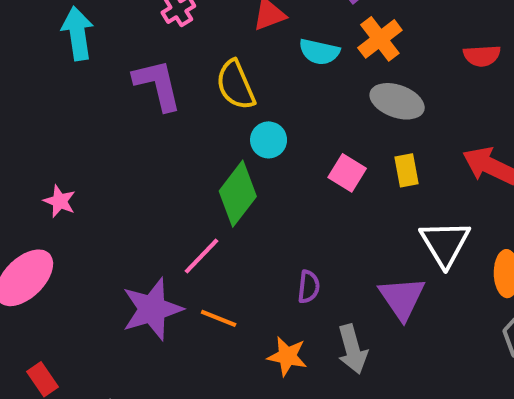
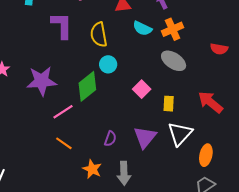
yellow rectangle: (406, 170) -> (169, 104), moved
purple triangle: (402, 298) -> (145, 137), moved
purple star: (152, 309) -> (42, 81), moved

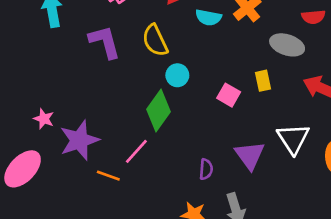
gray ellipse: (174, 61) -> (287, 45), moved
purple star: (42, 81) -> (79, 140), moved
yellow rectangle: (169, 104) -> (263, 81), moved
orange line: (64, 143) -> (108, 176), moved

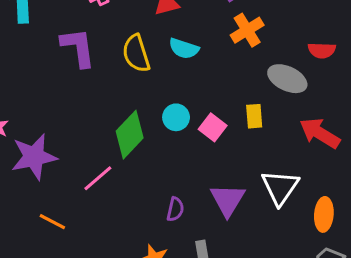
cyan semicircle: (208, 17) -> (184, 49), moved
cyan circle: (177, 75) -> (176, 117), moved
orange line: (108, 176) -> (52, 222), moved

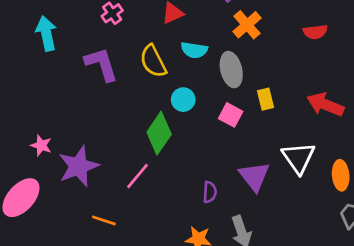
gray ellipse: (287, 79) -> (231, 70), moved, turned 60
cyan circle: (176, 117) -> (183, 100), moved

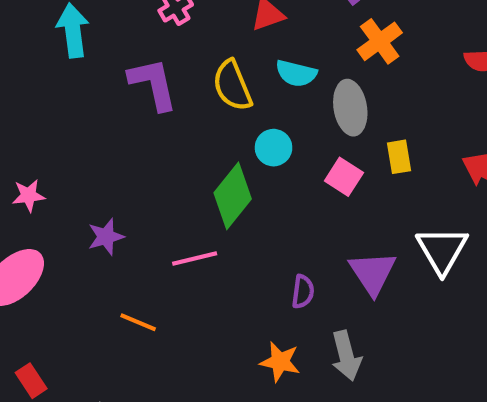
pink star: (41, 145) -> (29, 195), moved, turned -30
purple star: (78, 166) -> (106, 237), size x0.6
pink line: (137, 176) -> (195, 259), turned 32

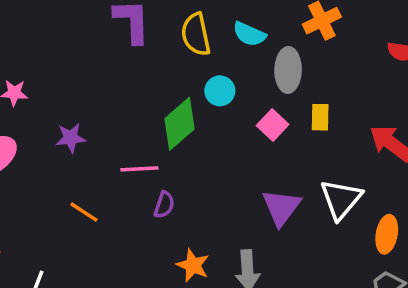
purple semicircle: (303, 292) -> (164, 205), moved

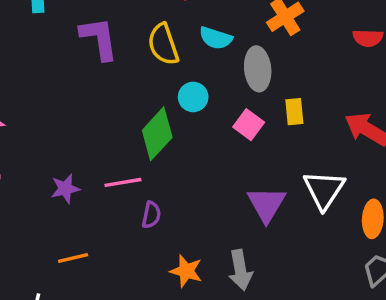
purple star: (71, 138) -> (65, 189), moved
orange line: (84, 212) -> (73, 258), moved, turned -40

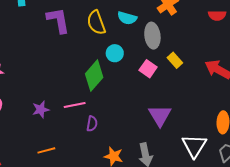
yellow rectangle: (294, 112) -> (175, 60), turned -35
white triangle: (324, 190) -> (194, 146), moved

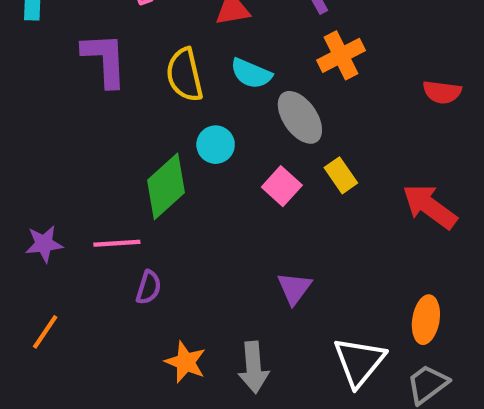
gray ellipse: (152, 36) -> (300, 117), turned -35
purple triangle: (160, 115) -> (294, 288), size x0.7
orange line: (46, 150) -> (45, 332), turned -48

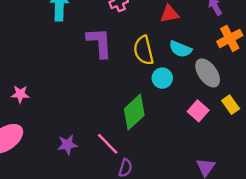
cyan circle: (216, 145) -> (162, 78), moved
pink line: (117, 243) -> (108, 144), turned 50

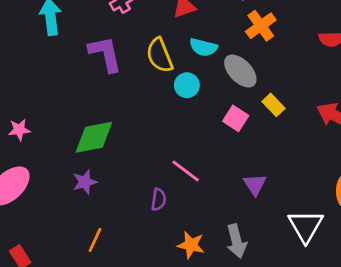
green diamond: (134, 112) -> (94, 137), moved, turned 40
pink line: (108, 144) -> (186, 171), moved

